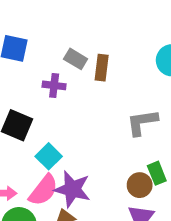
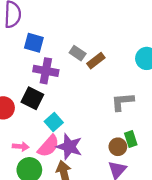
brown rectangle: (102, 68) -> (96, 61), turned 42
purple cross: (54, 85) -> (46, 71), moved, size x1.5

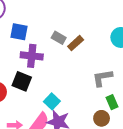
cyan square: (54, 122) -> (52, 101), moved
green rectangle: (131, 139) -> (112, 102), moved

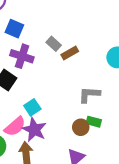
green rectangle: (112, 102) -> (94, 122), turned -64
brown circle: (102, 118) -> (81, 127), moved

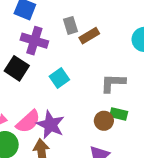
gray rectangle: (54, 44) -> (71, 25), turned 32
cyan square: (32, 107) -> (59, 78), moved

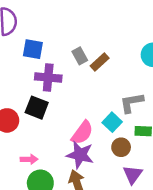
cyan square: (59, 78) -> (112, 122), moved
brown circle: (104, 121) -> (121, 147), moved
pink semicircle: (28, 122) -> (82, 133), moved

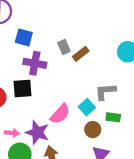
black square: (37, 108) -> (23, 89), turned -30
purple star: (80, 155) -> (37, 132), moved

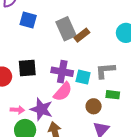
gray rectangle: (64, 47) -> (66, 29), size x1.6
purple cross: (35, 63) -> (62, 72), moved
cyan square: (87, 107) -> (83, 77), moved, turned -35

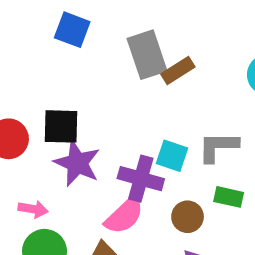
purple cross: (62, 72) -> (141, 179), moved
pink semicircle: (63, 92) -> (124, 216), moved
purple star: (41, 109) -> (77, 163), moved

